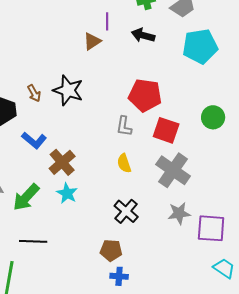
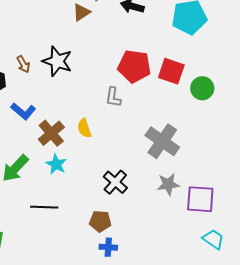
red square: (166, 130) -> (171, 71), moved
yellow semicircle: (124, 163) -> (84, 128), moved
black line: (33, 241) -> (44, 207), moved

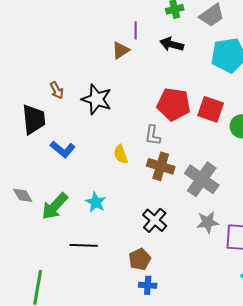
brown arrow: (23, 64) -> (57, 90), moved
yellow semicircle: (84, 128) -> (121, 154), moved
brown cross: (51, 133) -> (161, 166), moved, turned -32
brown pentagon: (100, 221) -> (140, 259), turned -30

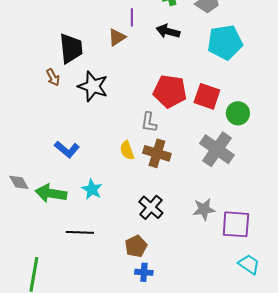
black trapezoid: (34, 119) -> (71, 48), moved
blue L-shape: (63, 149) -> (67, 149), moved
yellow semicircle: (121, 154) -> (127, 150), moved
gray cross: (202, 179) -> (217, 149), moved
green arrow: (55, 206) -> (51, 193), turned 56

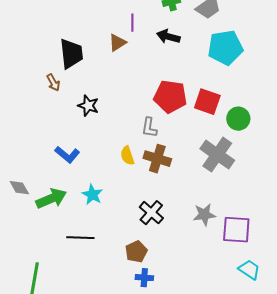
black star: (93, 86) -> (88, 106), moved, size x0.7
green arrow: (51, 193) -> (51, 199), turned 148

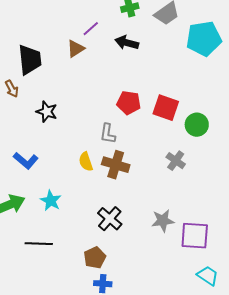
purple line: (132, 23) -> (91, 29), turned 48
cyan pentagon: (225, 48) -> (204, 39), moved
red pentagon: (170, 97) -> (129, 103), size x0.7
gray cross: (217, 155) -> (176, 161), size x0.6

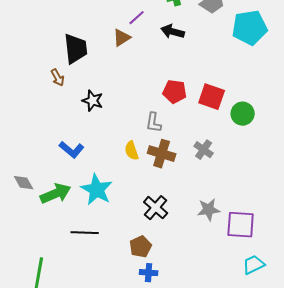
gray cross: (176, 161) -> (204, 150), moved
cyan star: (51, 201) -> (97, 190), size x1.5
cyan trapezoid: (208, 276) -> (254, 265), turned -60

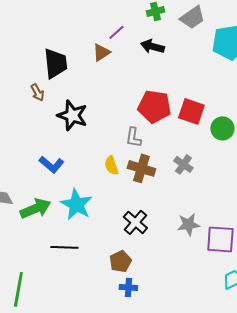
red pentagon: (175, 92) -> (154, 106), size x1.4
black star: (93, 101) -> (72, 115), size x1.4

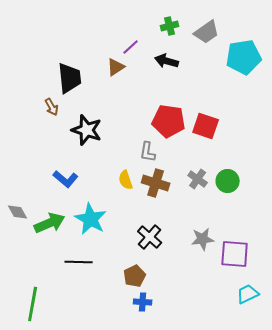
green circle: (222, 128) -> (228, 181), moved

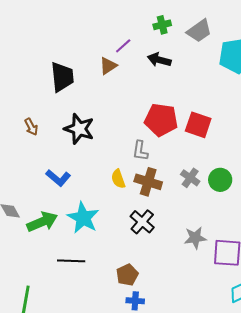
brown arrow: (52, 107) -> (31, 127), moved
black cross: (150, 237) -> (142, 222), moved

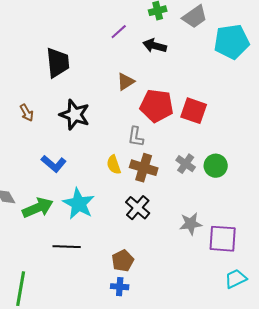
brown triangle: (108, 66) -> (126, 82), moved
blue cross: (135, 301) -> (120, 287), moved

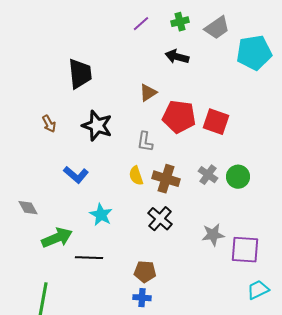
purple line: (119, 32) -> (141, 24), moved
gray L-shape: (136, 137) -> (145, 142), moved
cyan star: (79, 204) -> (101, 215), size x0.7
green arrow: (38, 208) -> (57, 238), moved
brown pentagon: (123, 261) -> (145, 272), turned 30

